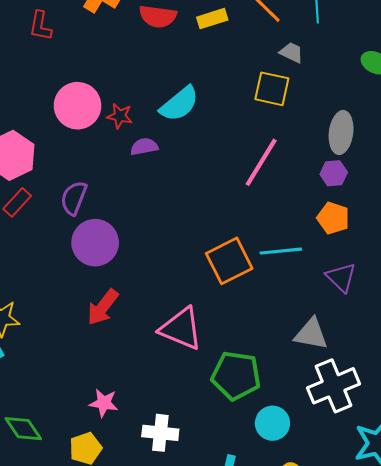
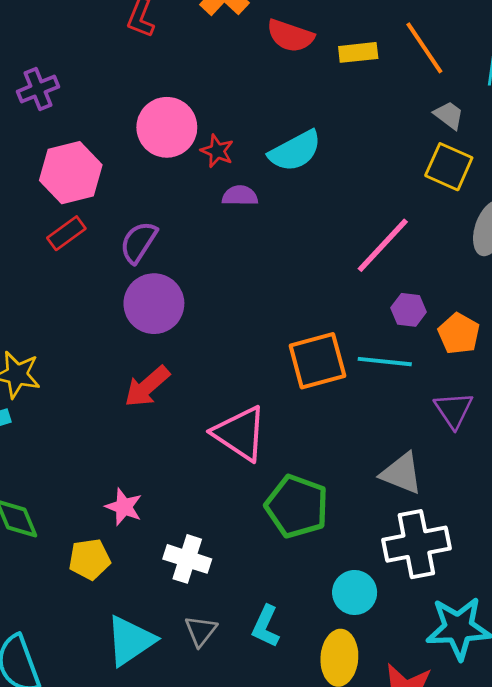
yellow square: (272, 89) -> (449, 167), moved
purple hexagon: (334, 173) -> (409, 310), moved
cyan circle: (272, 423) -> (355, 592), moved

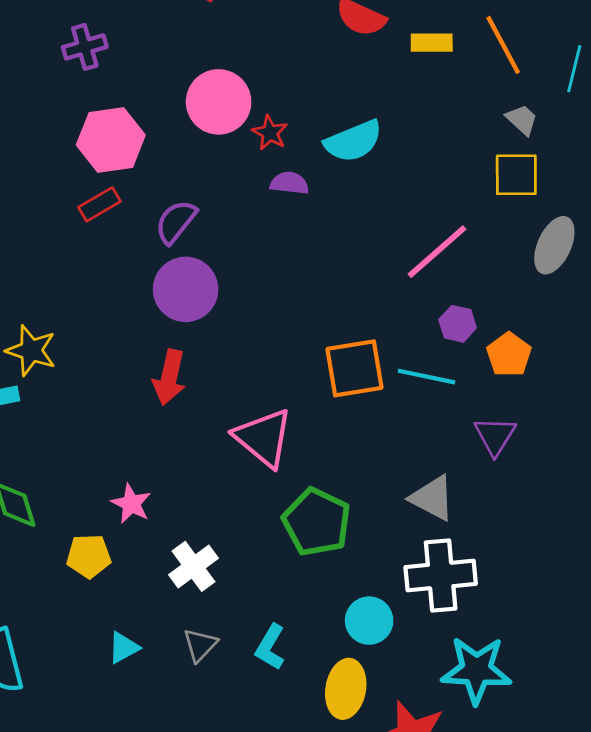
yellow square: (449, 167) -> (516, 175), turned -30
red arrow: (147, 387) -> (169, 377), turned -42
white cross: (187, 559) -> (193, 566), turned 30
cyan triangle: (130, 641) -> (124, 648), size x0.6

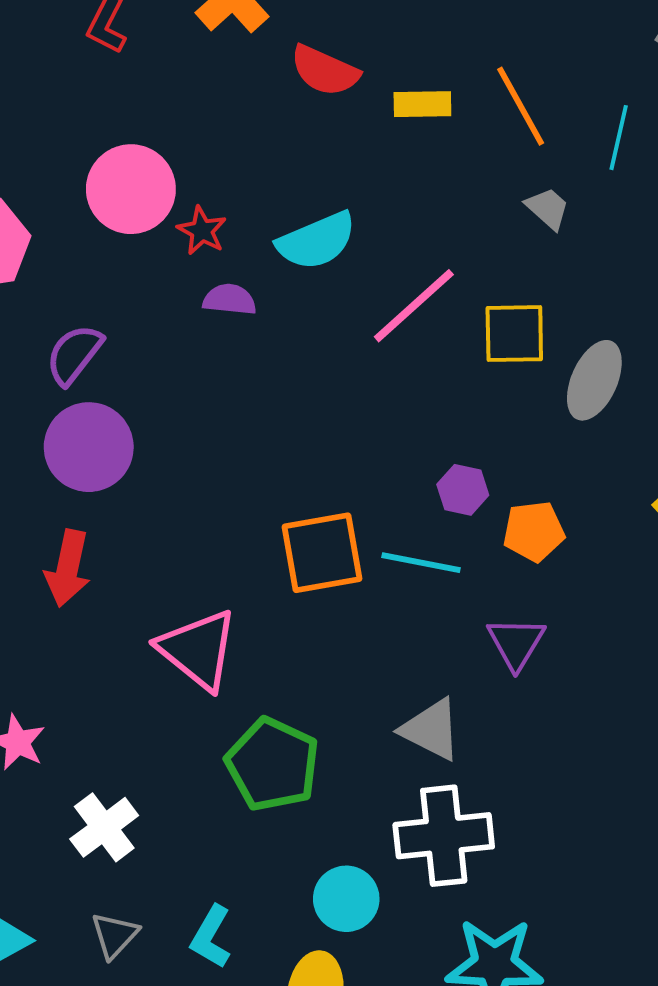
yellow square: (516, 175) -> (514, 334), moved
pink line: (437, 252) -> (414, 306), moved
orange pentagon: (509, 355) -> (534, 531), turned 30

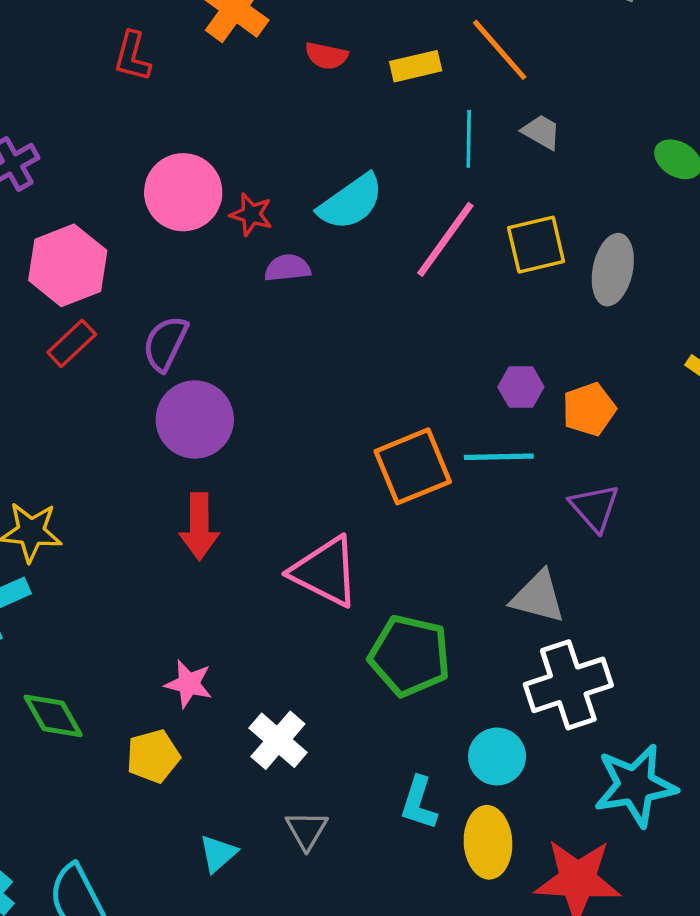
red semicircle: (325, 71) -> (326, 56), size x0.7
cyan line: (619, 138) -> (469, 139), moved
cyan L-shape: (211, 937) -> (419, 803), moved

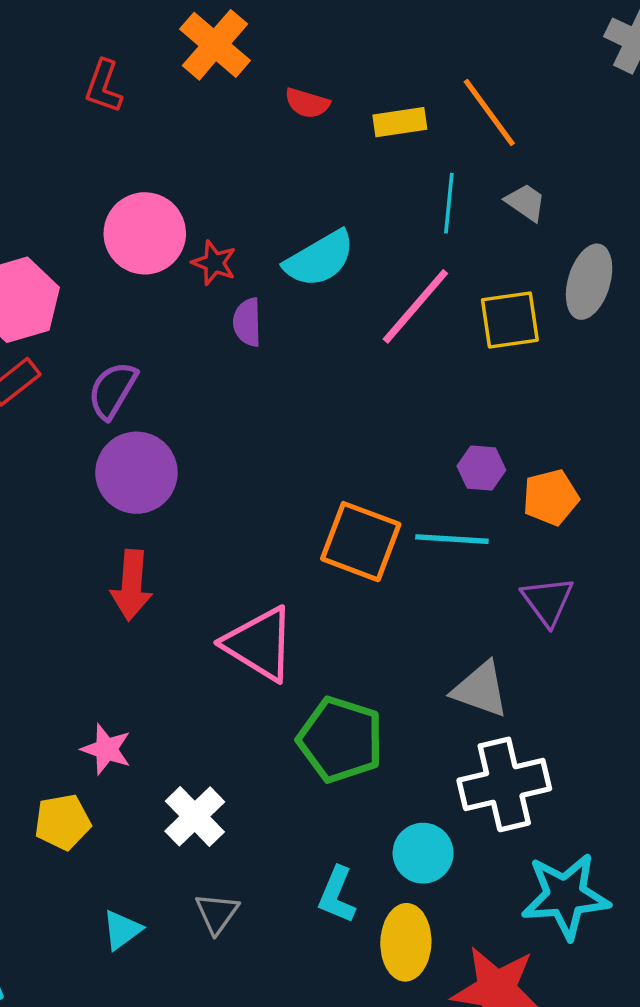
purple semicircle: (287, 268) -> (247, 322), turned -90
gray ellipse: (613, 270) -> (589, 282), moved
orange square: (413, 466) -> (361, 542), turned 38

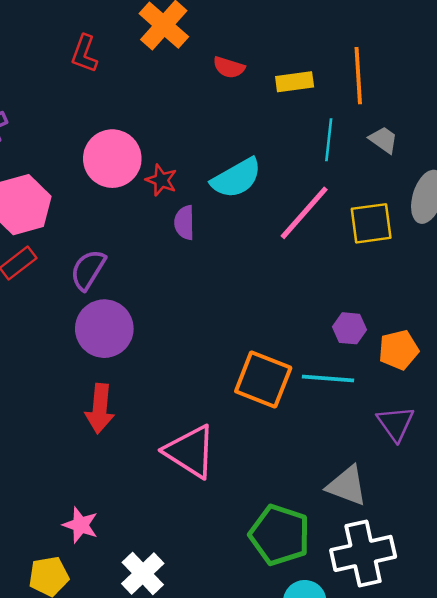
orange line: (489, 113) -> (358, 76), turned 32
green pentagon: (340, 740) -> (280, 535), moved

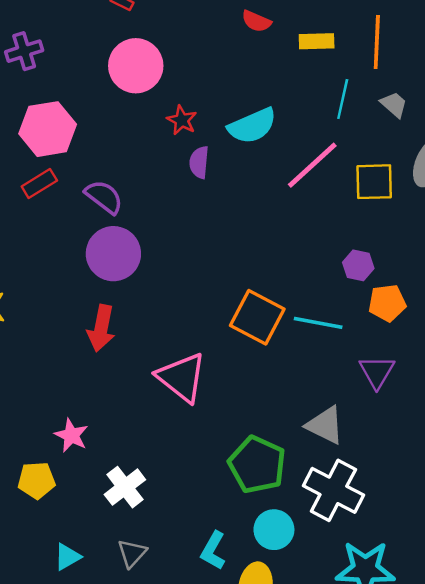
pink circle: (112, 159) -> (136, 66), moved
purple semicircle: (88, 270) -> (104, 197), turned 90
purple hexagon: (350, 328) -> (358, 265), moved
white cross: (363, 553) -> (333, 490), turned 34

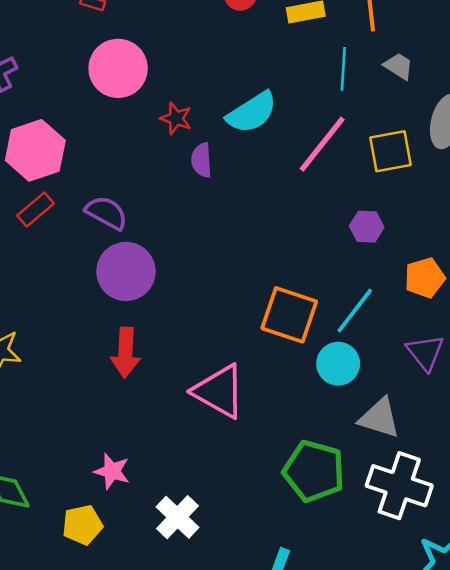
purple hexagon: (358, 265) -> (367, 227), moved
cyan line: (318, 323) -> (355, 311), turned -54
cyan circle: (274, 530) -> (338, 364), moved

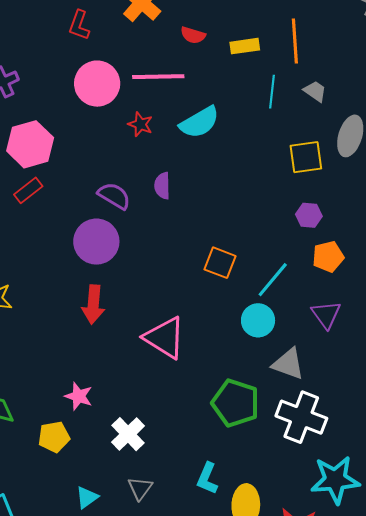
pink line: (322, 144) -> (158, 77), moved, turned 48
purple semicircle: (202, 160) -> (162, 186), moved
purple semicircle: (106, 213) -> (114, 196), moved
purple hexagon: (367, 227) -> (309, 215), moved
orange square: (289, 315) -> (220, 263), moved, size x0.7

